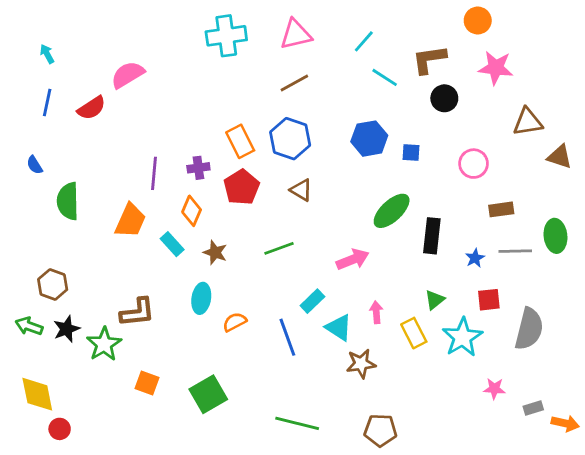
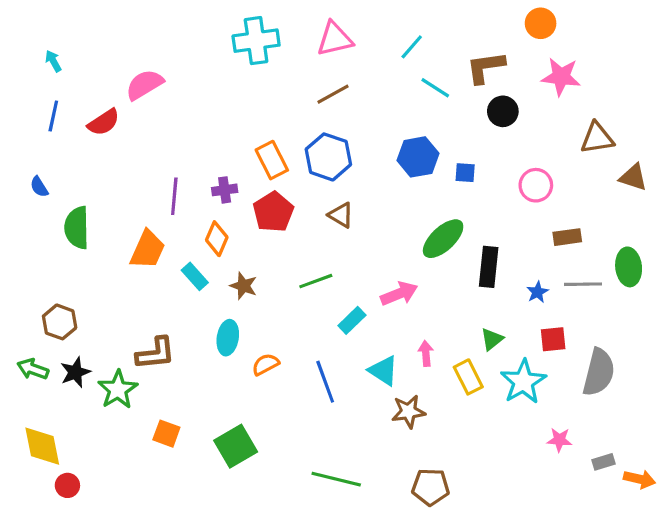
cyan rectangle: (312, 301) -> (352, 320), moved

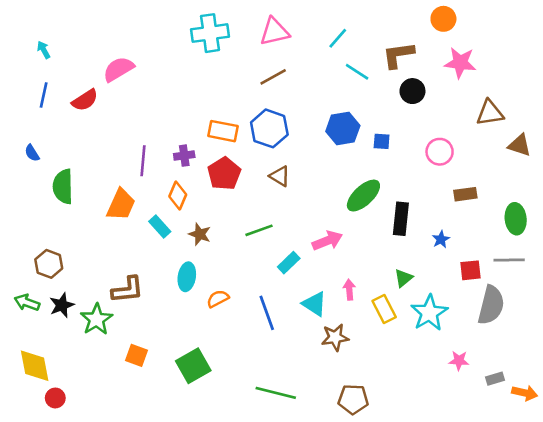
orange rectangle: (272, 160) -> (223, 131), turned -52
gray line: (583, 284) -> (509, 260), moved
red square: (553, 339) -> (471, 270), moved

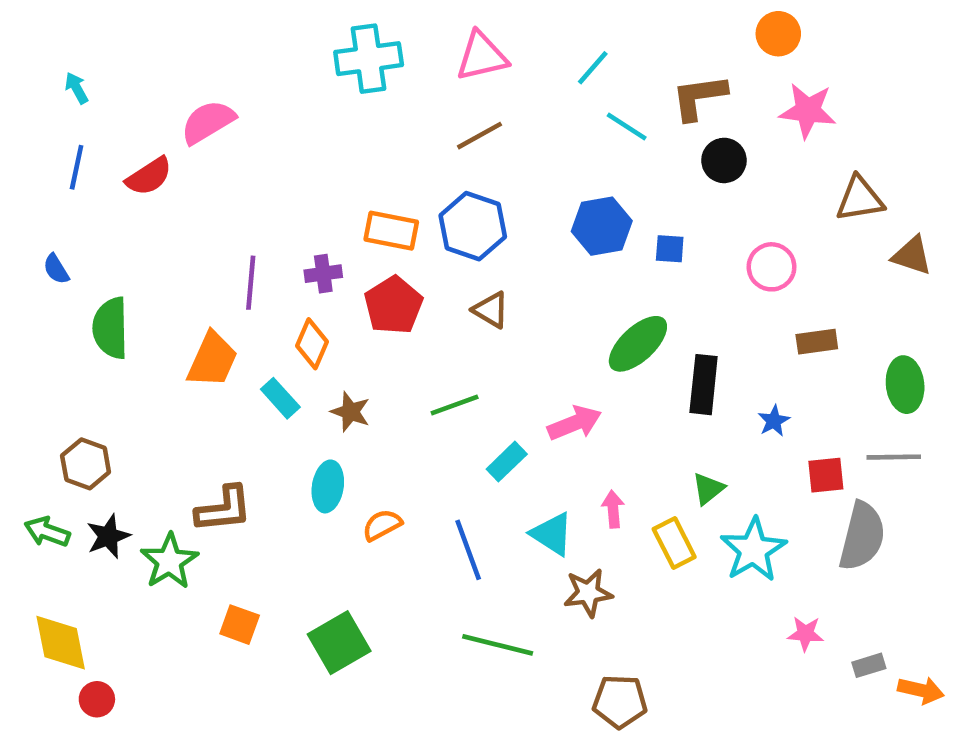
green line: (276, 393) -> (498, 645), moved

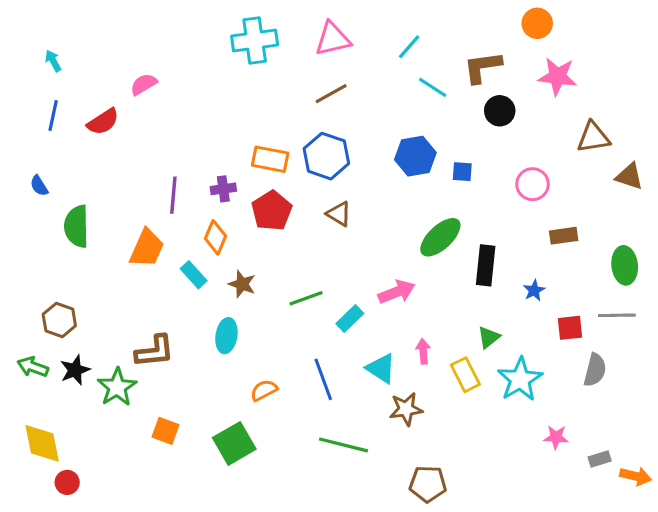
pink semicircle: (208, 122) -> (144, 84), size x0.7
green line: (455, 405) -> (306, 298), moved
orange semicircle: (382, 525) -> (264, 390), moved
gray semicircle: (862, 536) -> (595, 370), size x0.7

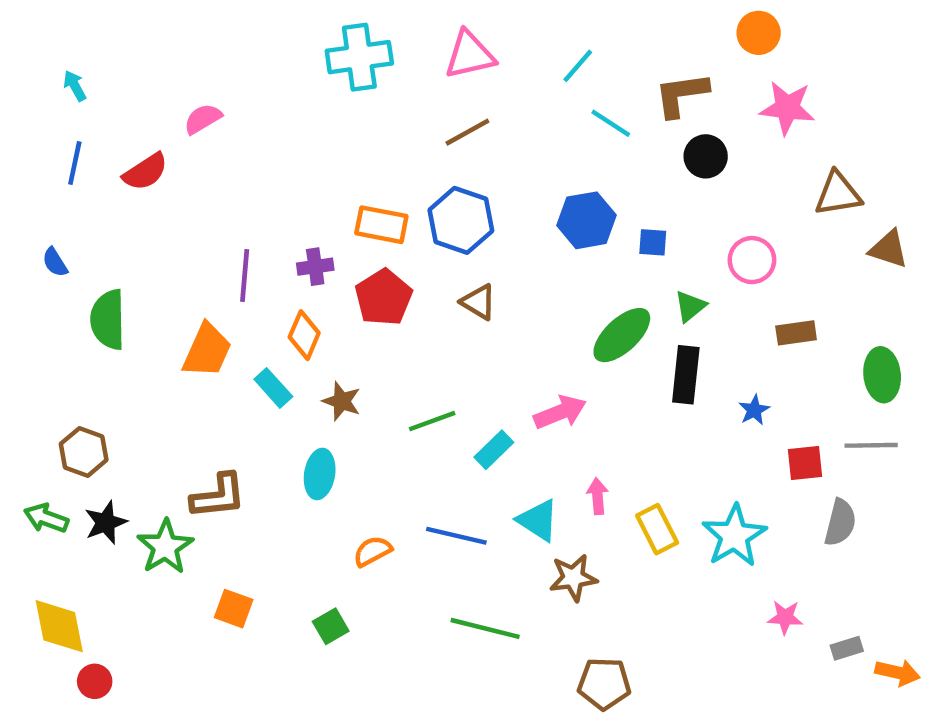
green triangle: (489, 337) -> (690, 306), moved
blue line: (323, 379) -> (456, 536), turned -57
green square: (234, 443) -> (331, 626), size x0.6

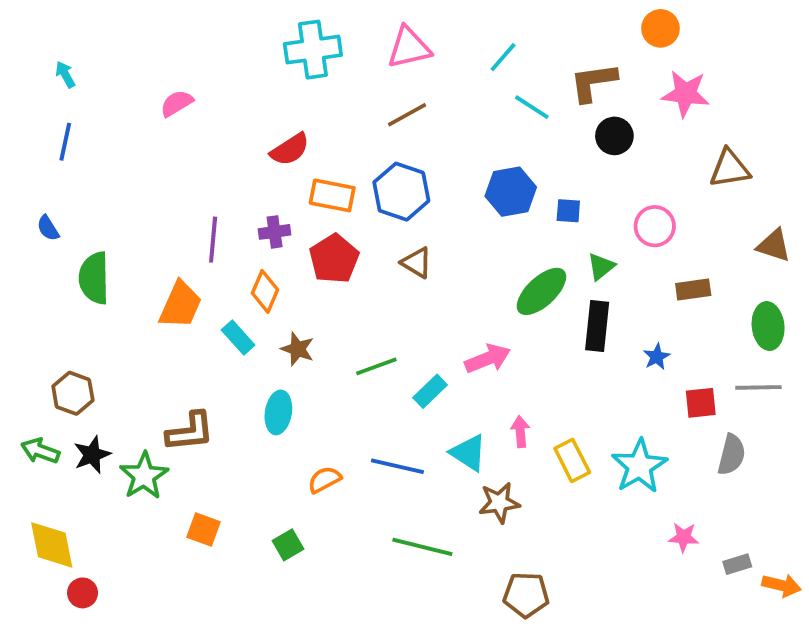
red semicircle: (145, 172) -> (290, 149), moved
brown triangle: (889, 249) -> (774, 245), moved

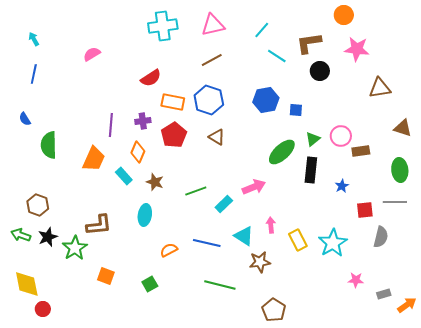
pink circle: (655, 226) -> (341, 136), moved
orange arrow: (781, 585) -> (407, 305), turned -48
brown pentagon: (526, 595) -> (274, 310), turned 30

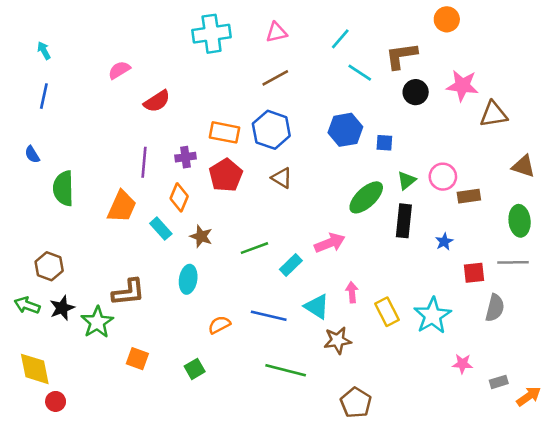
pink triangle: (213, 25) -> (277, 32), size x0.7
pink star: (357, 49) -> (462, 86), moved
red semicircle: (151, 78) -> (157, 101), moved

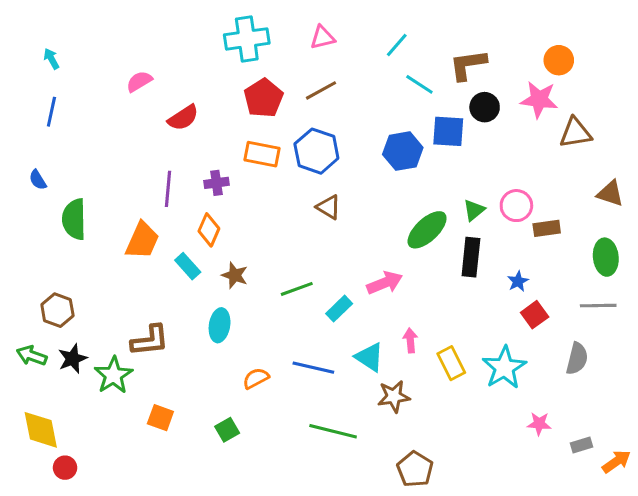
orange circle: (447, 19) -> (559, 60), moved
blue square: (384, 143) -> (448, 131), moved, size x1.6
red pentagon: (226, 175) -> (263, 98), moved
red square: (474, 273) -> (535, 315), moved, turned -30

